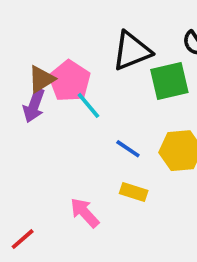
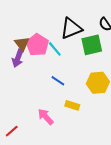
brown triangle: (41, 79) -> (22, 44), turned -35
cyan line: (88, 105) -> (55, 49), moved
blue line: (128, 149) -> (58, 81), moved

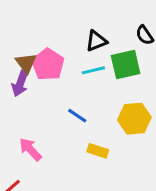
black triangle: (71, 28) -> (96, 41), size x0.7
cyan line: (55, 49) -> (93, 70), moved, turned -63
pink arrow: (46, 117) -> (30, 149), moved

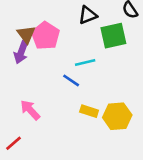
cyan line: (93, 70) -> (85, 63), moved
yellow hexagon: (134, 119) -> (117, 116), moved

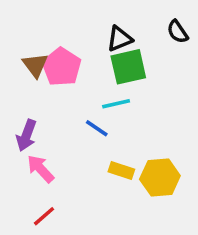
green square: (113, 36) -> (128, 67), moved
purple arrow: (21, 52) -> (26, 135), moved
red line: (13, 143) -> (44, 216), moved

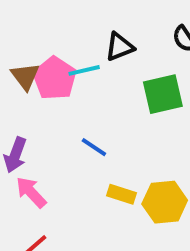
green square: (128, 67) -> (163, 94), moved
cyan line: (116, 104) -> (84, 70), moved

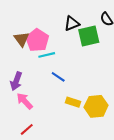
cyan line: (84, 70) -> (47, 55), moved
green square: (163, 94) -> (89, 36), moved

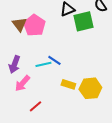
cyan line: (47, 55) -> (43, 64), moved
pink arrow: (25, 101) -> (22, 83), turned -96
red line: (27, 129) -> (35, 106), moved

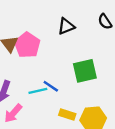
green square: (83, 21) -> (85, 71), moved

